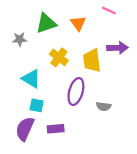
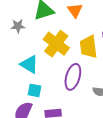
yellow cross: (59, 57) -> (56, 44), size x1.4

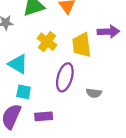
yellow cross: (56, 44) -> (47, 42), size x0.7

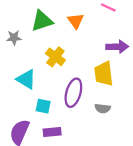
yellow trapezoid: (82, 45) -> (104, 74), moved
cyan square: (24, 92) -> (43, 106), moved

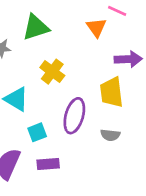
orange triangle: (76, 21) -> (96, 27), moved
cyan square: (43, 106) -> (37, 132), turned -32

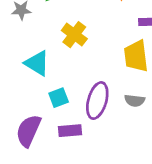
purple ellipse: (74, 116) -> (97, 101), moved

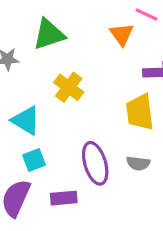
cyan square: (59, 98) -> (34, 160), moved
purple ellipse: (97, 101) -> (95, 163), turned -33

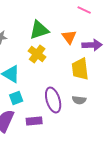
green triangle: (49, 34) -> (39, 30), moved
orange triangle: (122, 34) -> (69, 37), moved

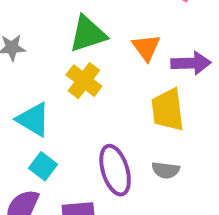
cyan square: (16, 98) -> (43, 166), turned -32

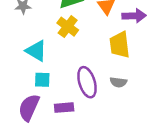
cyan square: (43, 166) -> (42, 80), turned -35

